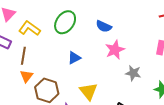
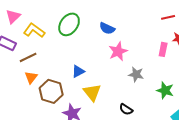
brown line: (23, 56) -> (28, 57), turned 54
blue triangle: (74, 58) -> (78, 71), moved

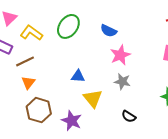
blue triangle: (78, 71) -> (78, 76), turned 32
gray star: (136, 74) -> (122, 82), moved
brown hexagon: (51, 91) -> (39, 110), moved

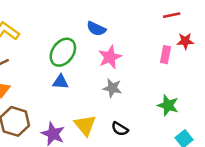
green ellipse: (68, 26) -> (63, 52), moved
yellow triangle: (93, 98) -> (85, 125), moved

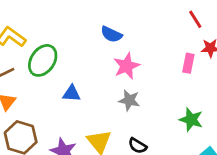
red line: (172, 15) -> (195, 19), turned 70
green ellipse: (63, 52) -> (43, 60), moved

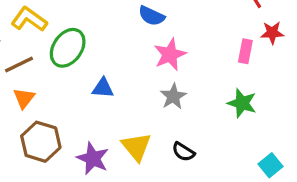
gray star: (129, 100) -> (173, 96), turned 30
green star: (191, 120) -> (242, 103), moved

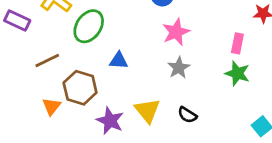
pink rectangle: (245, 51) -> (237, 43), moved
brown line: (19, 65) -> (47, 61), moved
orange triangle: (24, 98) -> (51, 106), moved
brown hexagon: (41, 142) -> (80, 88), moved

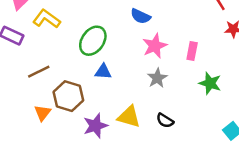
green ellipse: (89, 26) -> (93, 41), moved
pink rectangle: (237, 43) -> (192, 51), moved
yellow triangle: (147, 111) -> (129, 117), turned -35
purple star: (110, 121) -> (95, 126), turned 30

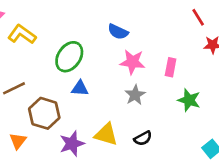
pink star: (155, 46) -> (132, 62), turned 30
orange triangle: (43, 113) -> (18, 141), moved
black semicircle: (165, 121) -> (143, 138), turned -60

